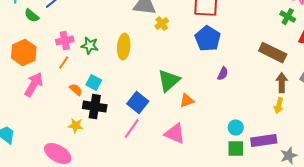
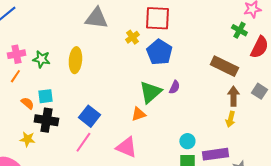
yellow cross: (162, 24) -> (132, 37), moved
green triangle: (169, 81) -> (150, 92), moved
cyan square: (94, 83) -> (45, 96), turned -35

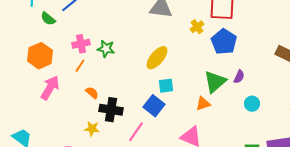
yellow ellipse: (75, 60) -> (157, 58), moved, turned 35
cyan square: (45, 96) -> (166, 86), moved
cyan circle: (187, 141) -> (252, 104), moved
pink line: (83, 142) -> (136, 132), moved

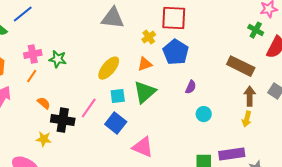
green triangle: (215, 82) -> (145, 92), moved
orange triangle: (203, 104) -> (145, 64), moved
blue square: (154, 106) -> (116, 123), moved
pink line: (136, 132) -> (89, 108), moved

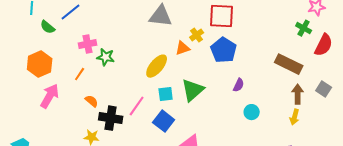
pink cross: (33, 54) -> (88, 44), moved
orange triangle: (145, 64) -> (183, 48), moved

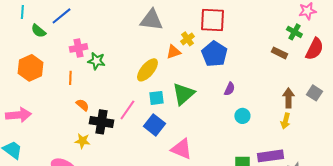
brown rectangle: (289, 64) -> (279, 53), moved, size x0.6
orange line: (80, 74) -> (70, 78), turned -32
pink arrow: (50, 96) -> (18, 115), moved, turned 55

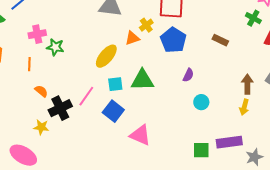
brown rectangle: (279, 53) -> (220, 40), moved
green triangle: (183, 94) -> (142, 80), turned 40
black cross: (101, 122) -> (60, 108), turned -35

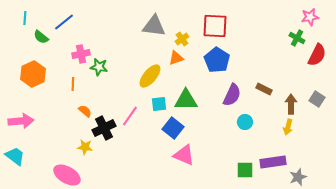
yellow cross: (146, 25) -> (182, 39), moved
brown rectangle: (220, 40) -> (264, 89), moved
purple semicircle: (188, 75) -> (232, 95), size x1.6
blue square: (113, 111) -> (173, 128), moved

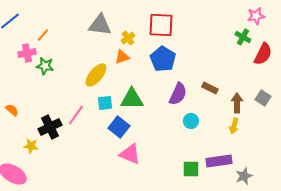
orange line: (73, 84) -> (43, 35), moved, turned 40
orange semicircle: (85, 111) -> (12, 110), moved

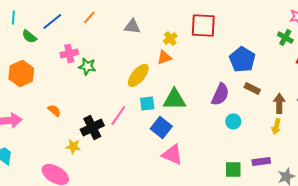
gray triangle: (100, 25) -> (132, 26), moved, size x0.7
orange line: (43, 35) -> (89, 17), moved
blue pentagon: (163, 59) -> (242, 59), moved
purple rectangle: (219, 161) -> (261, 161), size x0.7

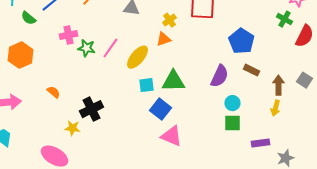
pink line: (118, 115) -> (110, 48), moved
green square: (233, 169) -> (232, 123), moved

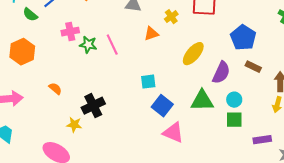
orange triangle: (163, 39) -> (151, 34), moved
pink line: (110, 48) -> (112, 45), turned -60
yellow ellipse: (137, 57) -> (193, 54), moved
green triangle: (173, 81) -> (202, 101), moved

